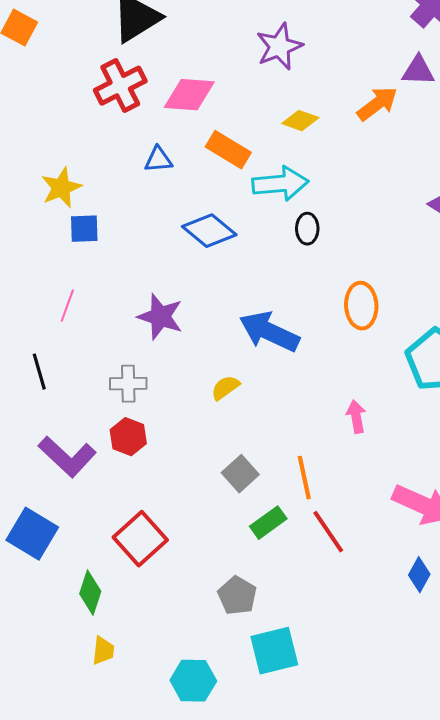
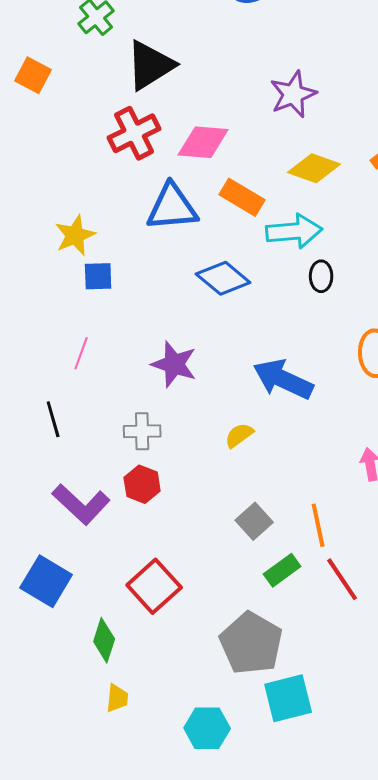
yellow diamond: (300, 121) -> (314, 168), size x1.4
blue triangle: (158, 160) -> (172, 207), size x1.8
gray pentagon: (237, 596) -> (251, 643), size x1.6

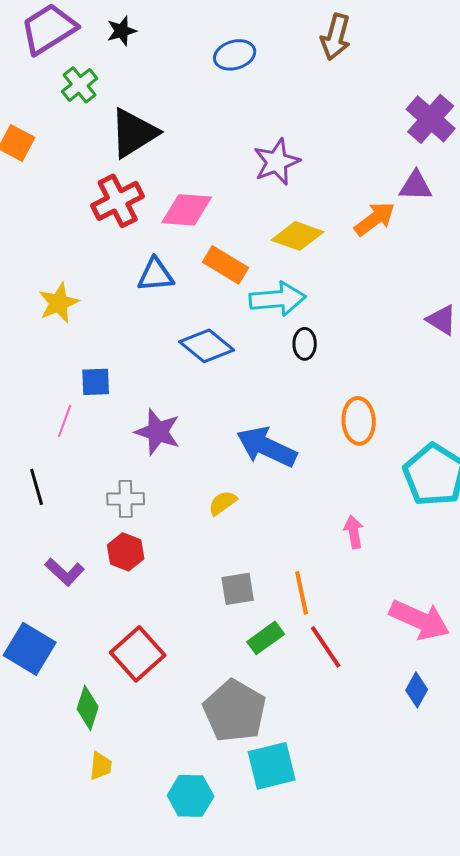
blue triangle: (172, 207) -> (156, 275), size x0.7
blue square: (98, 276) -> (96, 382), moved
purple L-shape: (81, 504) -> (65, 572), size x0.7
gray square: (254, 521) -> (238, 589), turned 33

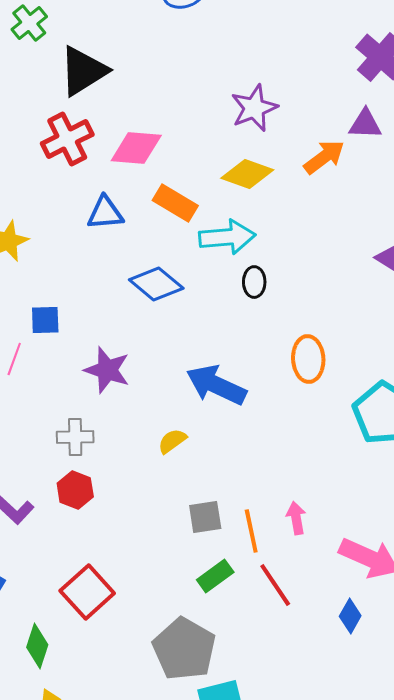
purple star: (277, 162) -> (254, 108), moved
pink arrow: (354, 532) -> (296, 518), moved
gray square: (238, 589) -> (205, 517), moved
blue diamond: (417, 690) -> (350, 616), moved

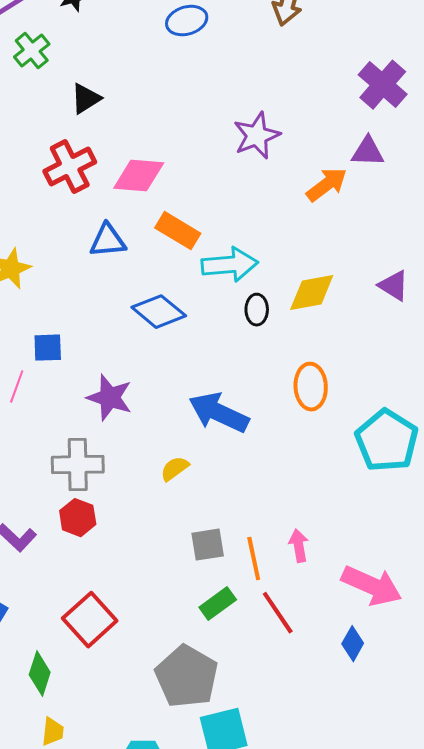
black triangle: (83, 71) -> (86, 99), size x0.6
yellow diamond: (247, 174) -> (312, 293), moved, turned -30
gray cross: (75, 437) -> (78, 465), size x1.4

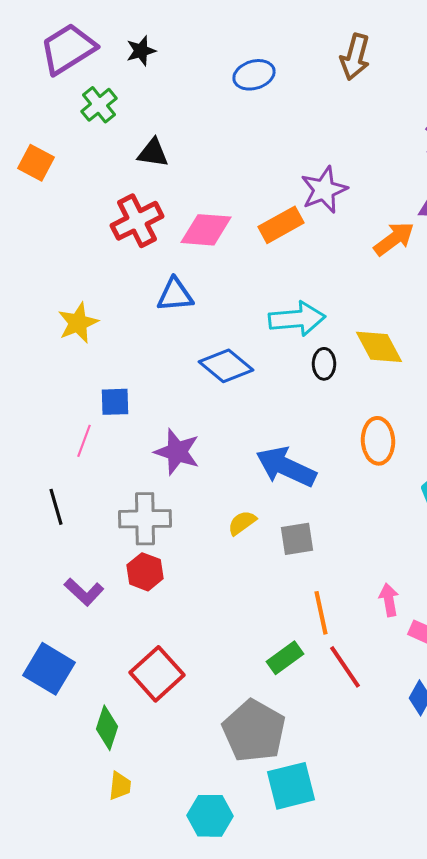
black triangle: (86, 99) -> (153, 153), turned 40
orange rectangle: (178, 231) -> (281, 225), moved, turned -60
yellow diamond: (312, 293) -> (379, 347), turned 72
gray square: (208, 545) -> (297, 539), moved
pink arrow: (299, 546) -> (389, 600), moved

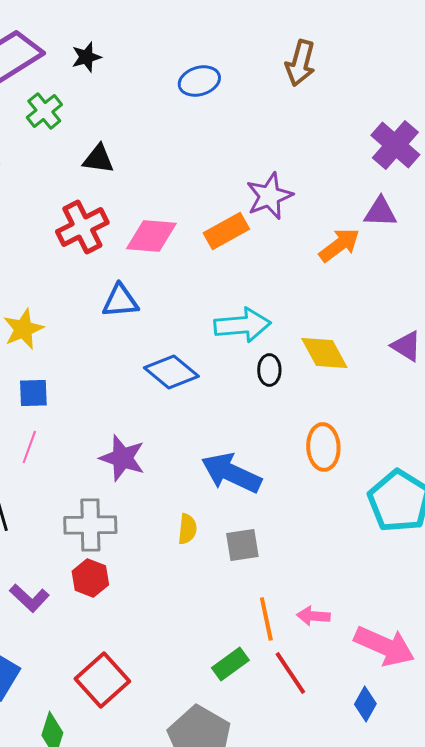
blue square: (115, 402) -> (33, 393), moved
yellow semicircle: (242, 523) -> (187, 529), turned 132
pink arrow: (389, 600) -> (313, 616), moved, turned -76

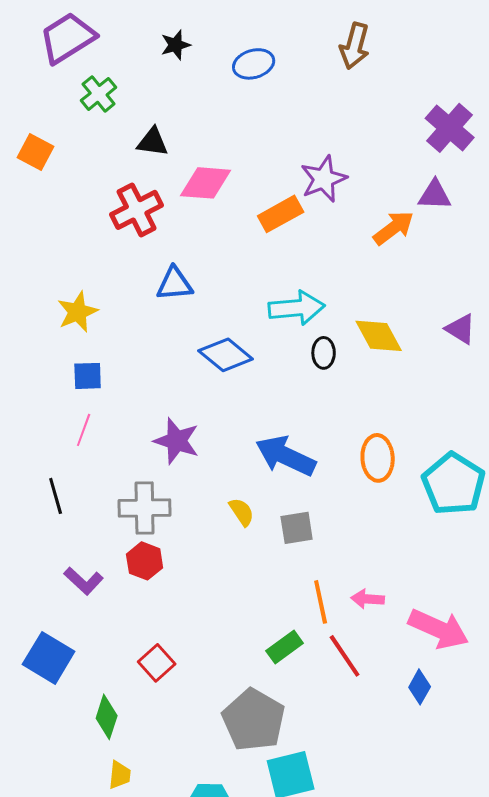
black star: (86, 57) -> (176, 45), moved
pink diamond: (151, 236) -> (206, 183), moved
orange ellipse: (323, 447) -> (378, 458), moved
yellow semicircle: (187, 529) -> (242, 512), turned -40
red square: (102, 680) -> (157, 663), size x0.7

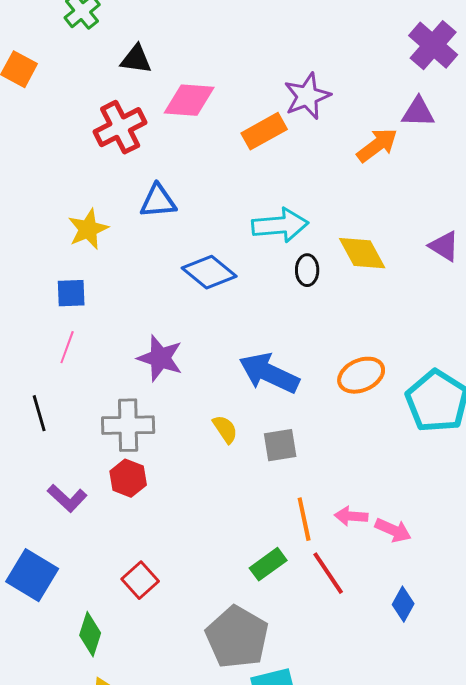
yellow star: (78, 312) -> (88, 229), moved
orange ellipse: (378, 458) -> (361, 375), turned 69
pink arrow: (439, 629) -> (393, 530), moved, size x0.6

